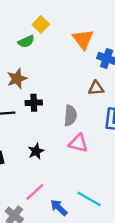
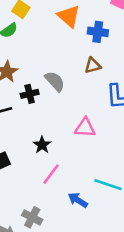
gray semicircle: (70, 116) -> (55, 81), moved, turned -36
pink line: (35, 192) -> (51, 174), moved

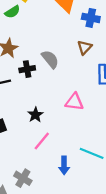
brown triangle: (93, 66) -> (85, 47), turned -35
blue arrow: (78, 200) -> (64, 165), turned -126

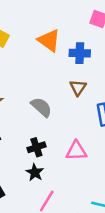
black cross: (27, 69) -> (36, 147), moved

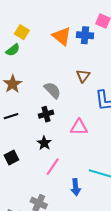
blue cross: (80, 53) -> (85, 35), moved
black cross: (36, 147) -> (46, 114), moved

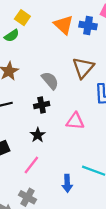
brown triangle: (83, 76) -> (83, 68), size x1.5
pink line: (53, 167) -> (31, 165), moved

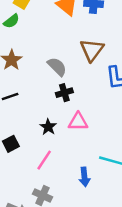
black cross: (42, 105) -> (64, 93), moved
pink triangle: (75, 121) -> (78, 122), moved

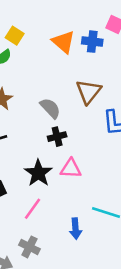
black star: (48, 127) -> (38, 173), size x1.5

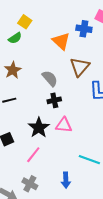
orange triangle: (63, 42) -> (61, 41), moved
blue arrow: (76, 229) -> (66, 180), moved

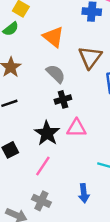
orange triangle: (61, 41) -> (53, 37), moved

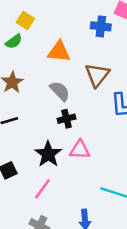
orange triangle: (53, 37) -> (59, 52), turned -35

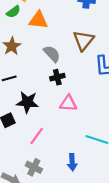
orange triangle: (59, 52) -> (38, 20), moved
black star: (48, 154) -> (27, 102), moved, turned -30

